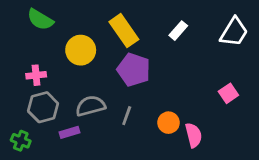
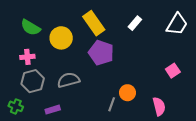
green semicircle: (40, 19) -> (31, 27), moved
gray line: (127, 116) -> (112, 104), moved
purple rectangle: (70, 132) -> (53, 110), moved
pink semicircle: (194, 135) -> (159, 106), moved

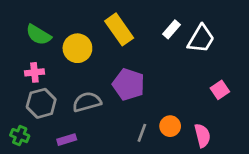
white trapezoid: (177, 24) -> (201, 39), moved
purple pentagon: (101, 53) -> (129, 84), moved
orange circle: (127, 93) -> (170, 126), moved

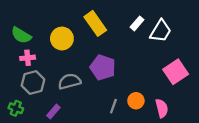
green semicircle: (39, 35) -> (21, 35), moved
pink square: (220, 90) -> (176, 72), size x1.6
purple rectangle: (67, 140) -> (53, 111), turned -32

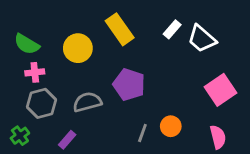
white trapezoid: (161, 31) -> (202, 39), turned 100
green cross: (16, 108) -> (20, 136), turned 32
pink semicircle: (162, 108) -> (218, 137), moved

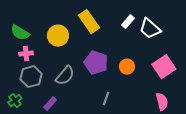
gray semicircle: (87, 102) -> (65, 76), turned 145
orange circle: (171, 126) -> (127, 67), moved

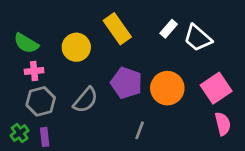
orange circle: (127, 67) -> (167, 88), size x1.6
pink semicircle: (162, 102) -> (223, 124), moved
purple rectangle: (50, 104) -> (45, 137), moved, turned -48

